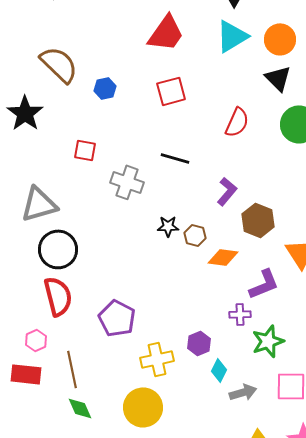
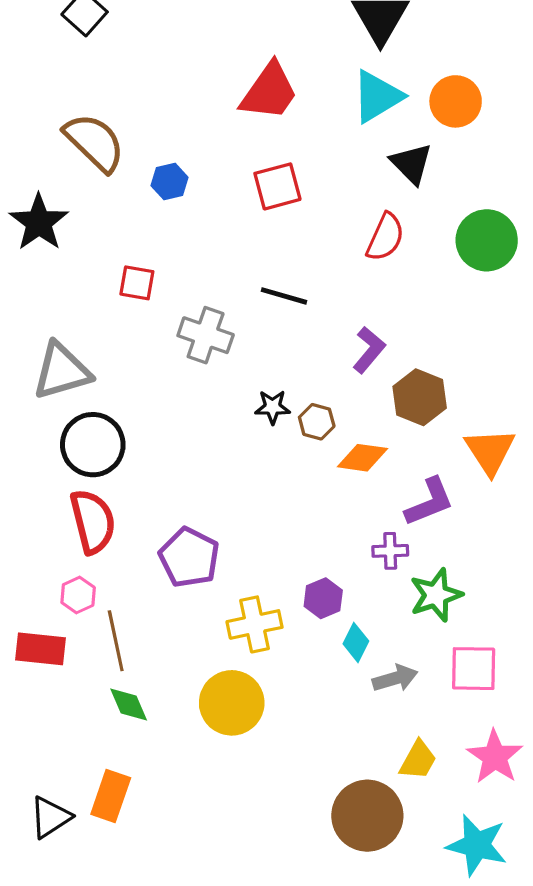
black triangle: (278, 78) -> (411, 164), moved
pink hexagon: (36, 340) -> (78, 595), moved

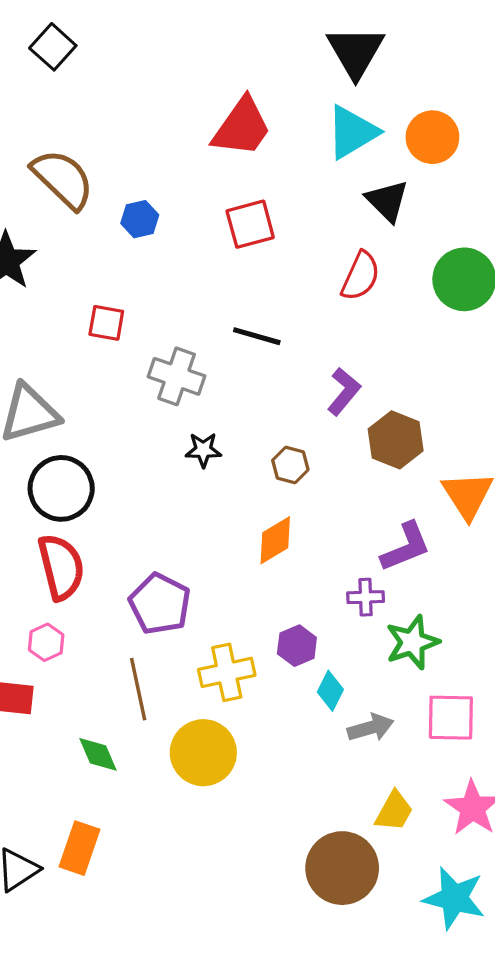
black star: (273, 407) -> (203, 450), moved
orange diamond: (362, 458) -> (275, 540), moved, turned -39
brown line: (116, 641) -> (138, 689), moved

